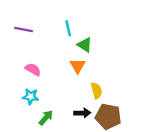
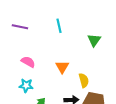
green triangle: (85, 45) -> (94, 40), moved, turned 32
orange triangle: (78, 66) -> (62, 67), moved

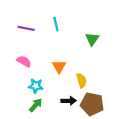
purple line: (20, 27) -> (26, 28), moved
cyan star: (26, 86) -> (36, 86), moved

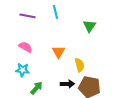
cyan star: (36, 86) -> (22, 70), moved

